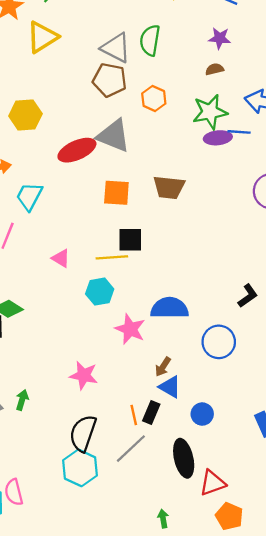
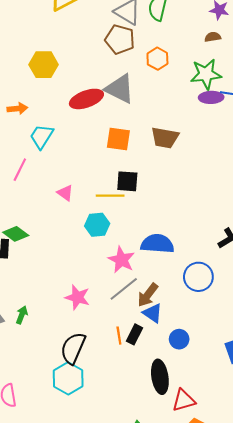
brown arrow: (163, 367) -> (148, 295), size x1.4
gray line: (131, 449) -> (124, 289), moved

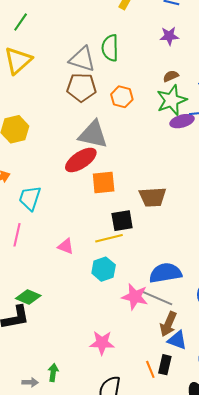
brown semicircle: (213, 37) -> (171, 76), moved
red ellipse: (86, 99) -> (81, 160), moved
brown trapezoid: (165, 138) -> (153, 197), moved
gray line: (124, 289) -> (157, 298), moved, turned 76

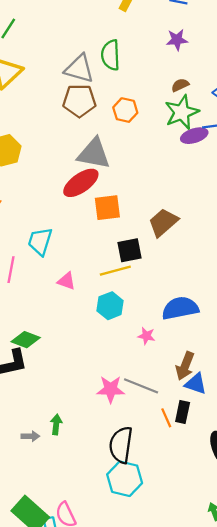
brown trapezoid: (153, 197) -> (163, 223), turned 144
cyan trapezoid: (30, 198) -> (40, 241), moved
pink star: (135, 297) -> (146, 336), size x0.6
gray line: (157, 298) -> (141, 386), moved

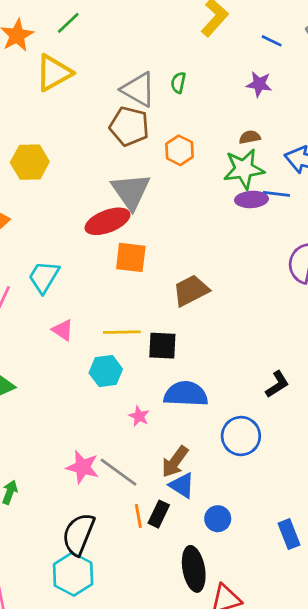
green semicircle: (111, 55) -> (178, 83), size x0.6
gray triangle: (94, 154) -> (131, 191), turned 30
black square: (129, 250) -> (162, 346), moved

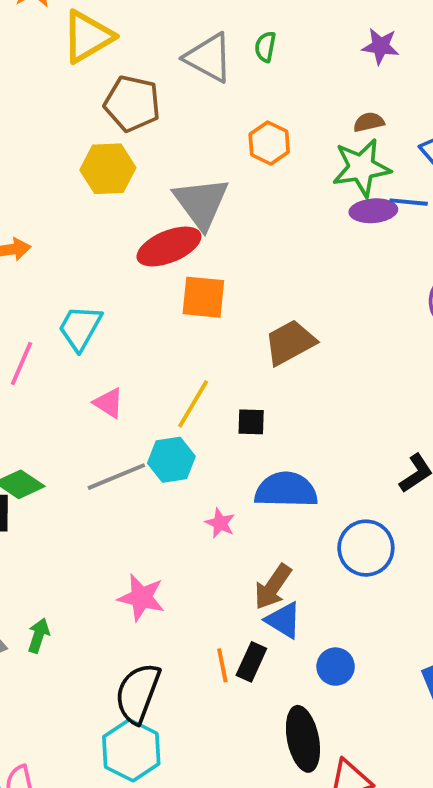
brown pentagon: (129, 126) -> (132, 103), moved
yellow hexagon: (30, 162) -> (108, 169), moved
yellow line: (122, 332) -> (193, 404), turned -57
black square: (162, 346) -> (251, 422), size x0.7
gray line: (118, 472) -> (116, 477), moved, turned -57

